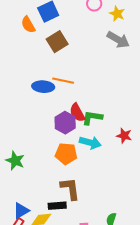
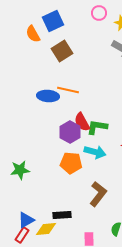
green star: (15, 161) -> (20, 170), turned -30
brown L-shape: (70, 189) -> (98, 194), moved, turned 45

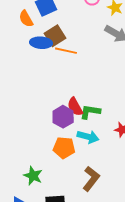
orange line: (68, 90) -> (66, 51), moved
blue ellipse: (48, 96) -> (41, 43), moved
green star: (20, 170) -> (33, 176), moved, turned 30

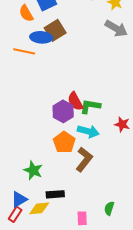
orange line: (66, 51) -> (24, 51), moved
orange pentagon: (64, 148) -> (64, 142), turned 30
brown L-shape: (91, 179) -> (84, 159), moved

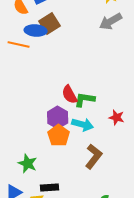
gray arrow: (116, 28) -> (111, 21), turned 120
purple hexagon: (63, 111) -> (58, 117), moved
brown L-shape: (84, 159) -> (94, 156), moved

